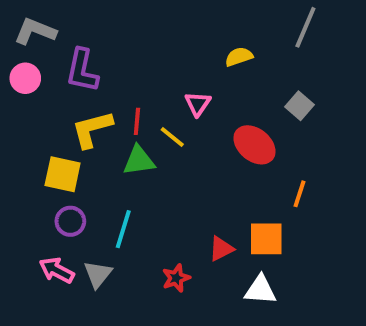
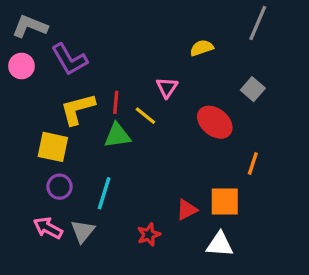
purple L-shape: (82, 70) -> (69, 59), turned -42

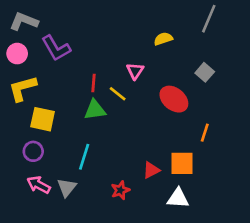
yellow L-shape: (78, 109) -> (22, 88), moved
purple circle: (59, 187) -> (33, 151), moved

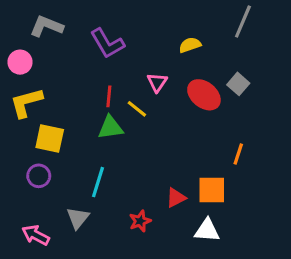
gray L-shape: (24, 21) -> (47, 26), moved
purple L-shape: (56, 48) -> (107, 43), moved
red ellipse: (174, 99) -> (204, 95), moved
pink arrow: (39, 185) -> (36, 235), moved

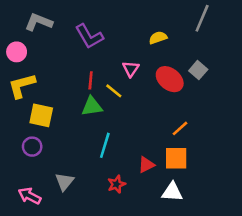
orange line: (238, 154) -> (180, 128), moved, turned 30
cyan line: (98, 182) -> (105, 145), moved

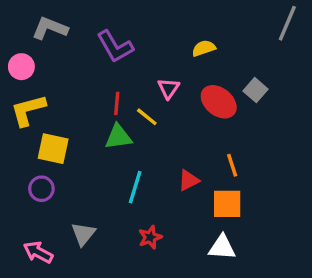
gray line: (202, 18) -> (287, 23), moved
orange line: (180, 128) -> (232, 165), turned -66
red triangle: (146, 165) -> (189, 180), moved

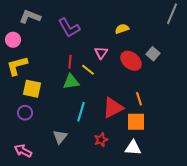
red triangle: (189, 180) -> (113, 108), size x1.6
gray triangle: (83, 234) -> (60, 137), moved
red star: (150, 237) -> (101, 140), moved

